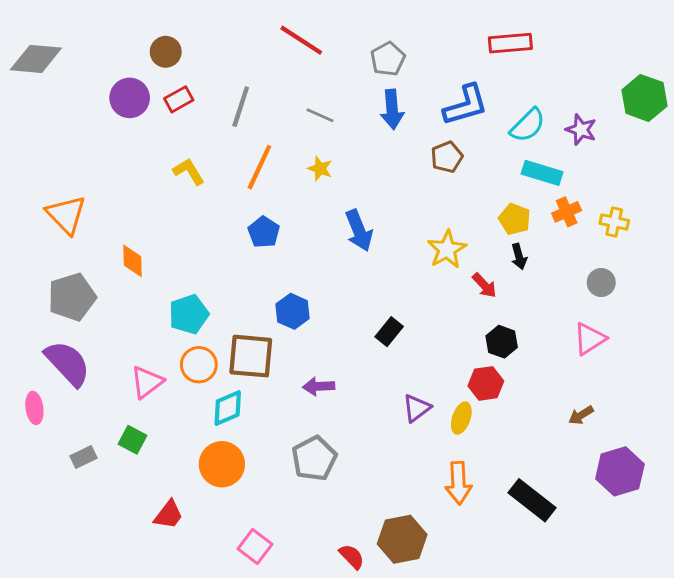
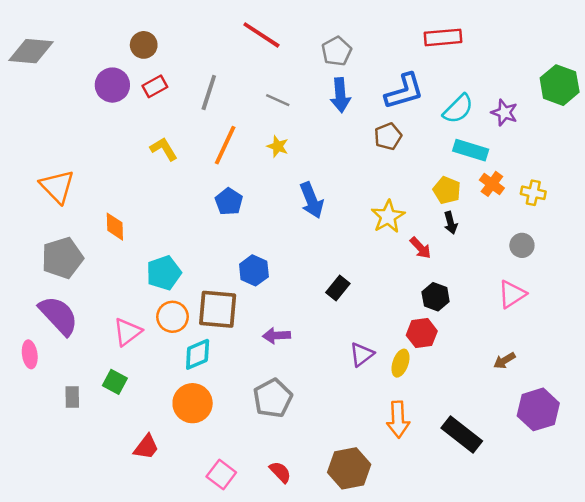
orange cross: (567, 212) -> (492, 184), turned -30
gray rectangle: (83, 457) -> (72, 397), turned -65
red semicircle: (352, 557) -> (280, 472), moved

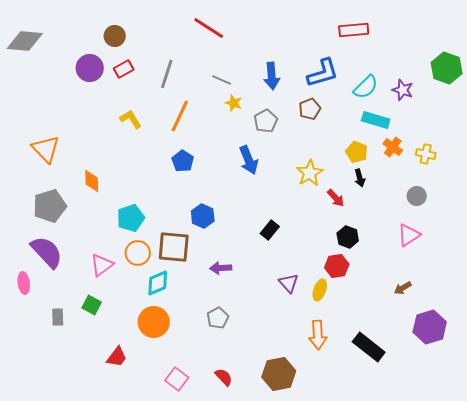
gray pentagon: (337, 51) -> (266, 121), moved
yellow star: (278, 146) -> (234, 103), moved
purple triangle: (362, 354) -> (289, 283), turned -35
gray pentagon: (273, 398) -> (218, 318), size x0.7

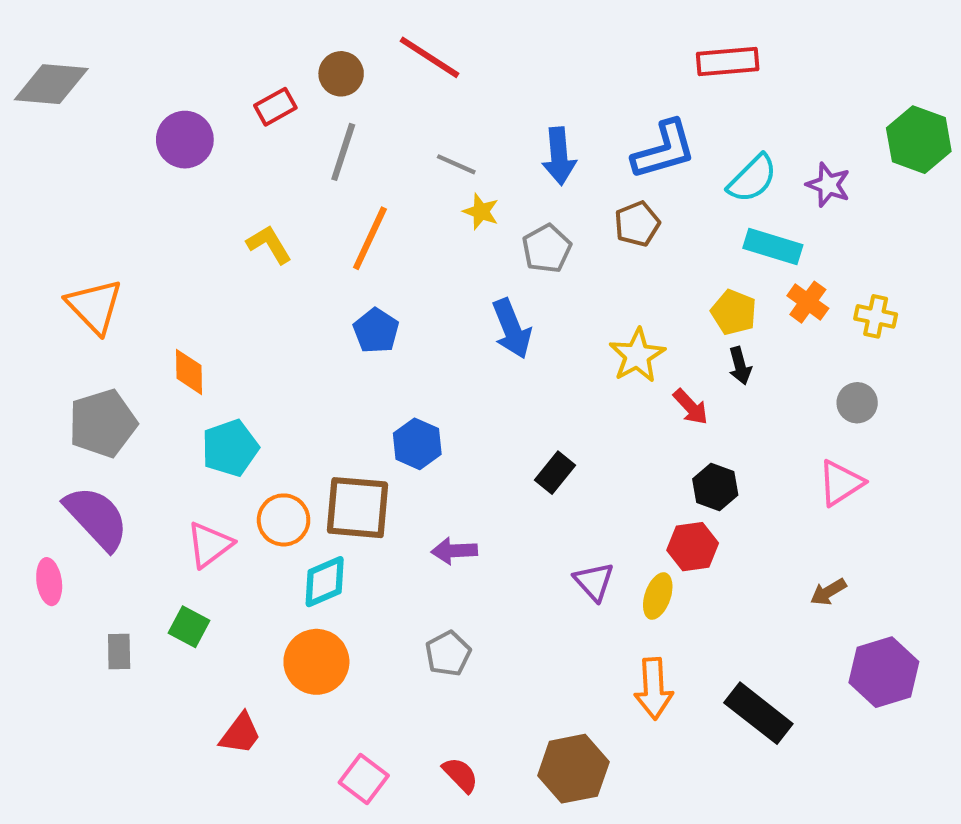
brown circle: (115, 36) -> (341, 74), moved
red rectangle: (124, 69) -> (275, 107), moved
cyan pentagon: (131, 218) -> (230, 448), moved

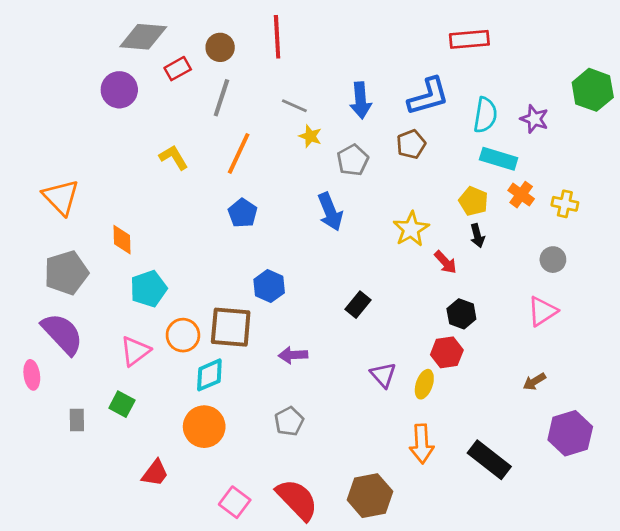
red line: (430, 57) -> (277, 37), turned 54
gray diamond: (51, 84) -> (143, 37), moved
cyan semicircle: (752, 179) -> (485, 115), turned -36
red semicircle: (460, 775) -> (297, 500), size x1.8

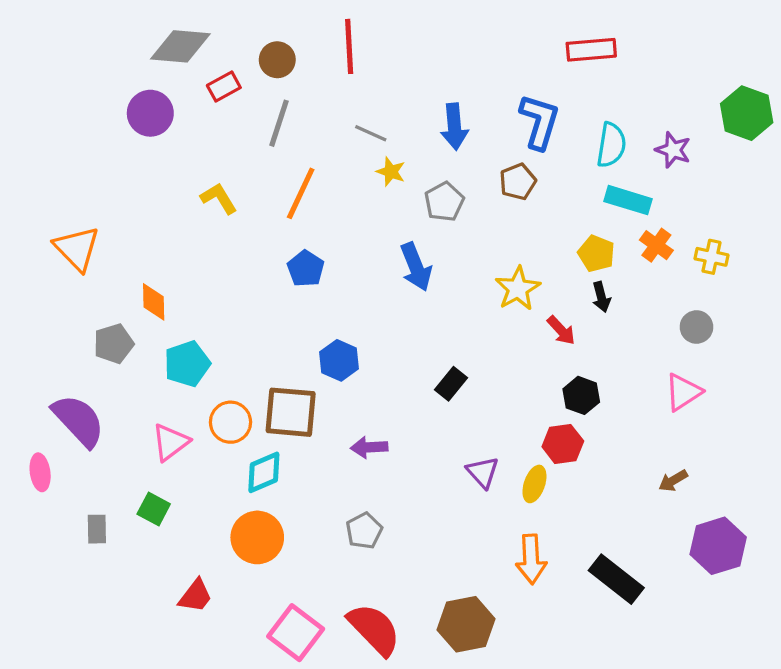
blue L-shape: (428, 96) -> (539, 122), turned -57
gray pentagon: (66, 273) -> (114, 344), moved, size x0.7
pink square: (235, 502) -> (296, 633), size x1.4

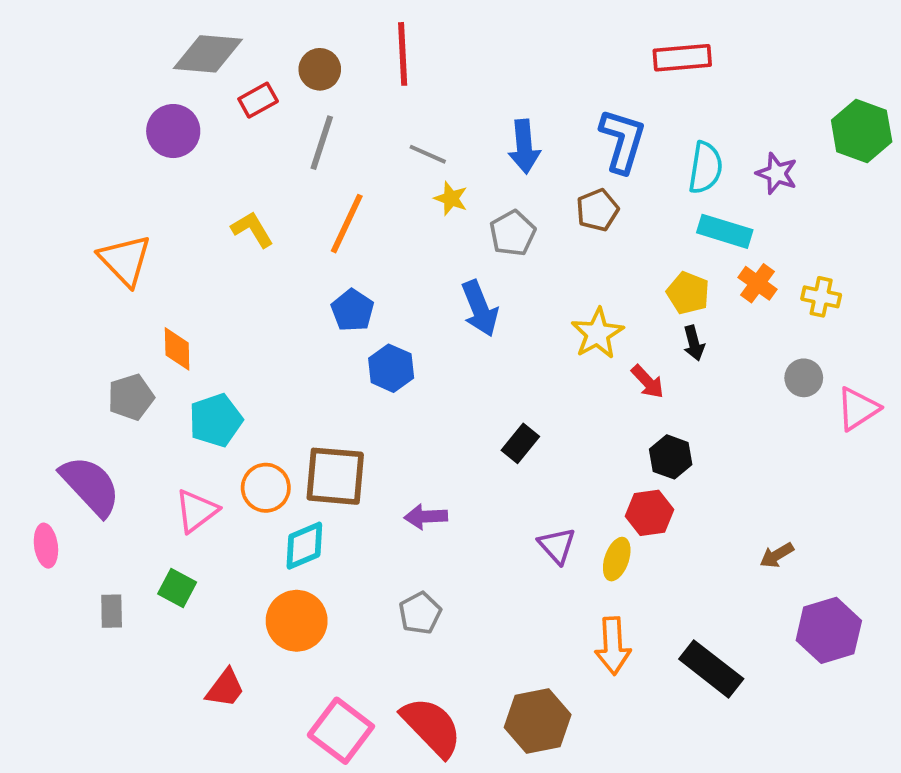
orange triangle: (77, 248) -> (125, 260), moved
blue hexagon: (339, 360) -> (391, 368), moved
pink triangle: (683, 392) -> (858, 409), moved

